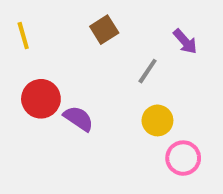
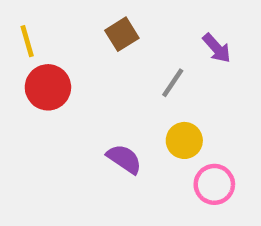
red circle: (41, 99) -> (48, 87), moved
purple semicircle: (78, 119) -> (124, 159), moved

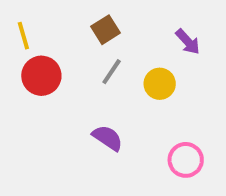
gray line: (173, 83) -> (112, 72), moved
yellow circle: (184, 140) -> (160, 84), moved

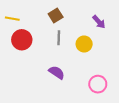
yellow line: (23, 36) -> (12, 19), turned -64
gray line: (112, 72) -> (59, 38), turned -32

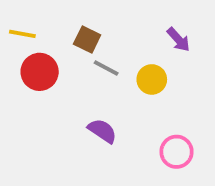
brown square: (56, 15) -> (87, 40), moved, turned -32
gray line: (59, 38) -> (106, 68), turned -64

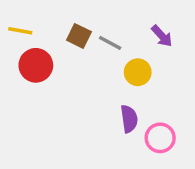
gray line: (106, 68) -> (110, 43), moved
purple semicircle: (102, 131) -> (129, 119), moved, turned 48

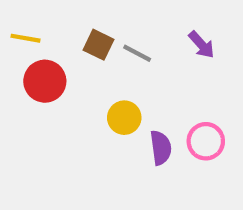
yellow circle: (138, 72) -> (124, 118), moved
pink circle: (160, 138) -> (206, 141), moved

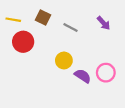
brown square: (98, 45) -> (43, 18), moved
purple semicircle: (161, 148) -> (83, 76), turned -49

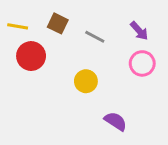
pink circle: (106, 73) -> (142, 63), moved
purple semicircle: (83, 76) -> (116, 121), moved

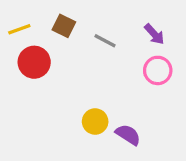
yellow line: (18, 26) -> (19, 29), turned -30
yellow circle: (86, 81) -> (95, 122), moved

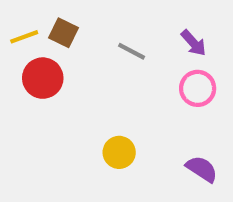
brown square: (64, 26) -> (63, 33), moved
purple semicircle: (128, 135) -> (202, 169), moved

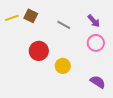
red circle: (43, 78) -> (39, 51), moved
yellow circle: (119, 152) -> (63, 66), moved

